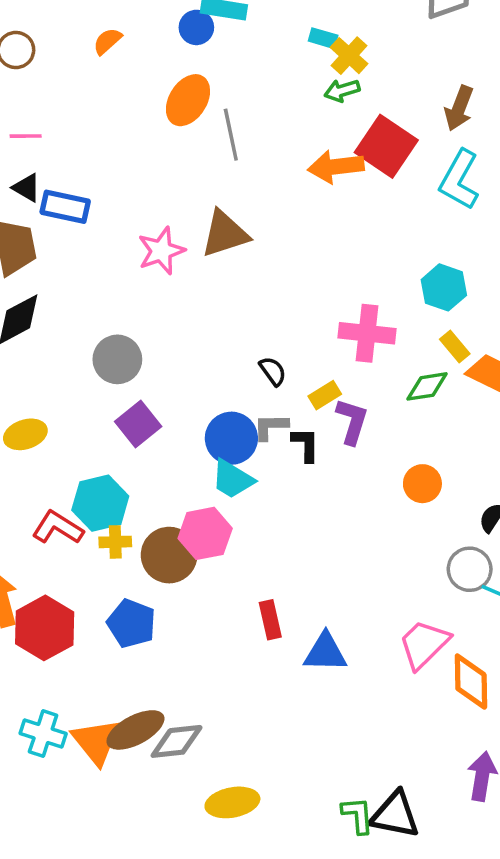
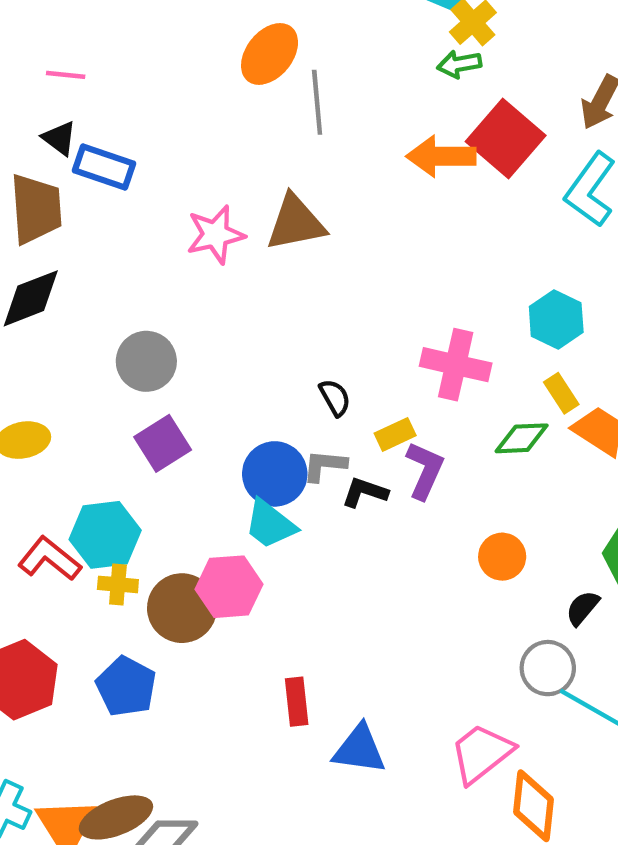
black L-shape: (306, 445) -> (365, 492), turned -78

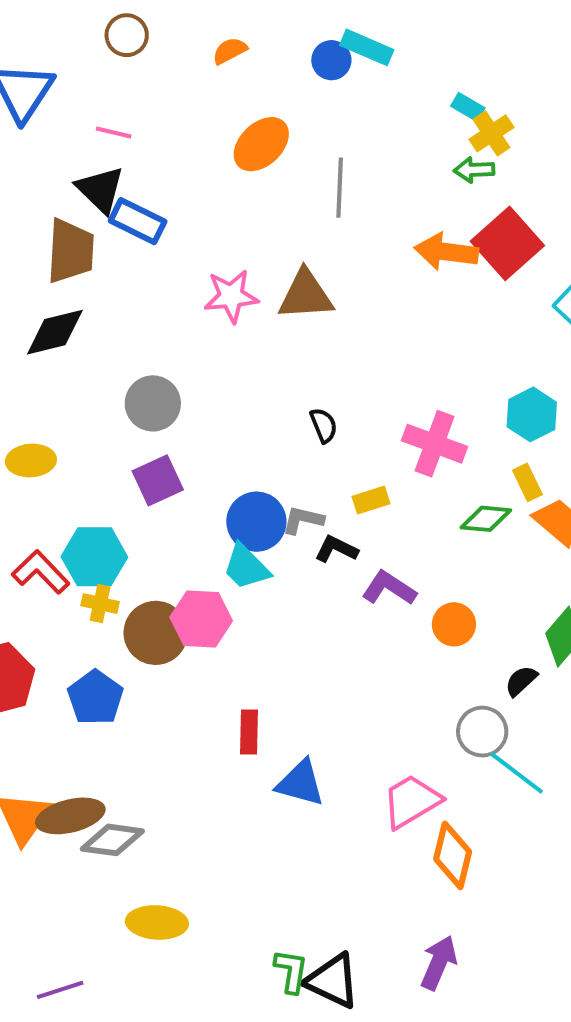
orange ellipse: (270, 54) -> (261, 144), moved
black triangle: (59, 138) -> (100, 190), size x1.5
black semicircle: (335, 398) -> (324, 425), moved
purple L-shape: (425, 470) -> (389, 588), moved, turned -88

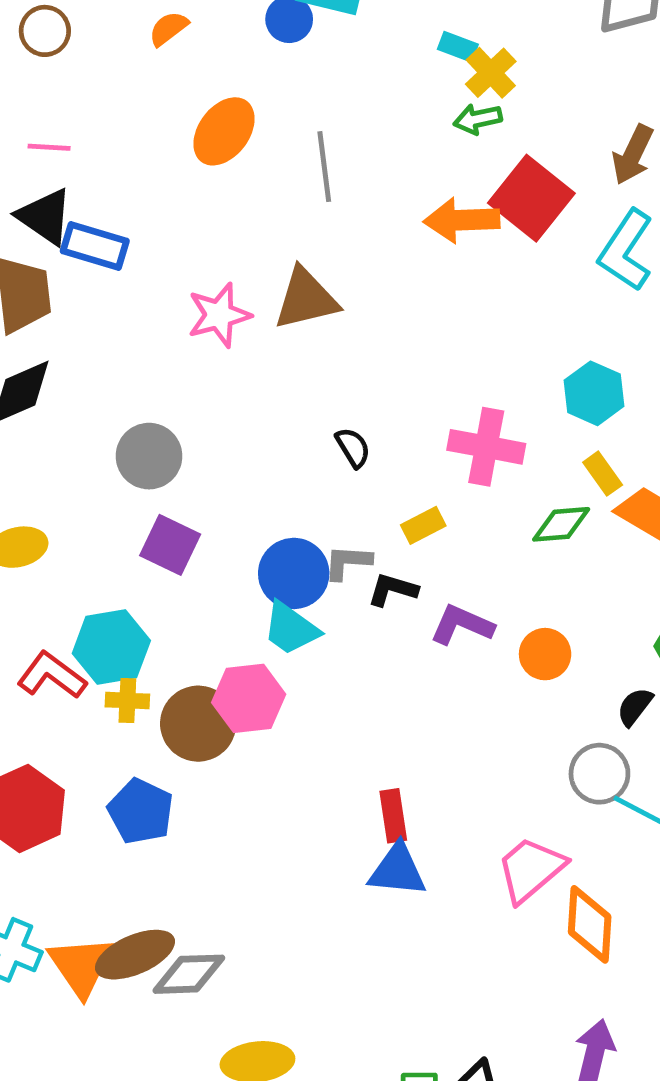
purple square: (158, 480) -> (170, 545), turned -30
red rectangle: (249, 732) -> (393, 816), moved

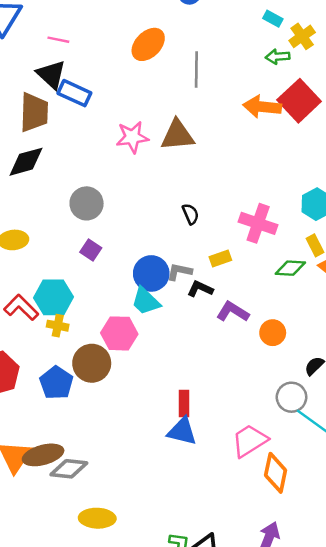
yellow cross: (491, 73) -> (302, 36), moved
purple square: (170, 545) -> (91, 250), size x0.7
brown circle: (198, 724) -> (92, 363), moved

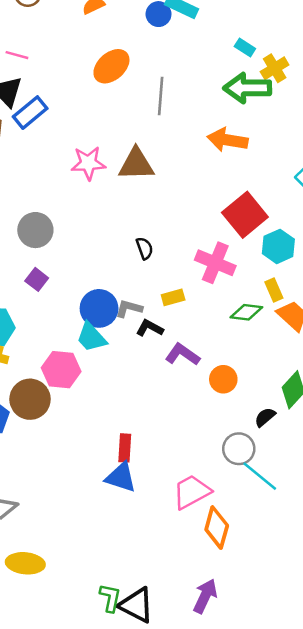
green arrow: (278, 57) -> (247, 88), size x1.8
blue rectangle: (74, 93) -> (30, 113), turned -68
red square: (299, 101) -> (245, 215), moved

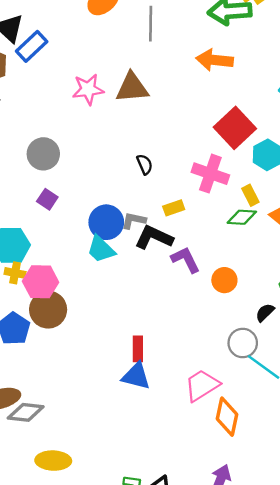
yellow rectangle: (274, 290) -> (250, 195), moved
black L-shape: (150, 328) -> (154, 237), size x1.5
purple L-shape: (182, 354) -> (186, 260), turned 32
pink hexagon: (61, 370) -> (41, 282), moved

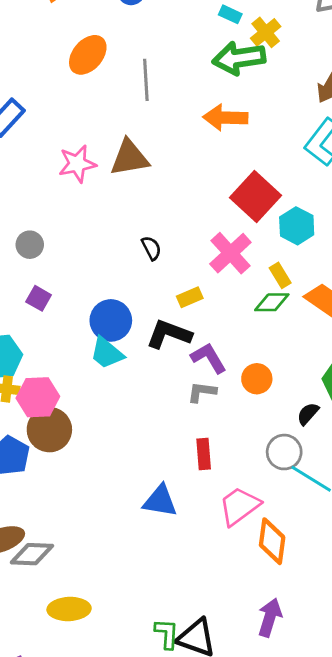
gray circle: (43, 154) -> (30, 245), size x0.7
pink cross: (210, 174) -> (230, 253), turned 33
gray L-shape: (134, 221) -> (202, 392), moved
red rectangle: (138, 349) -> (204, 454), moved

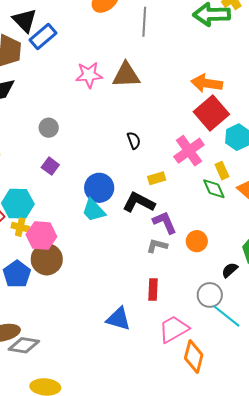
orange arrow: (225, 118) -> (207, 83), moved
green diamond: (272, 302) -> (214, 189), turned 60

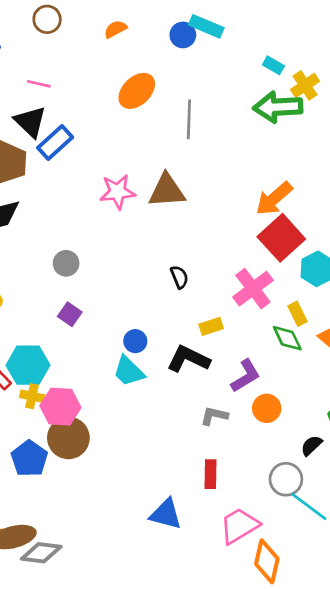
orange arrow: (207, 83) -> (274, 199), turned -48
blue circle: (99, 188) -> (135, 341), size x0.6
purple L-shape: (165, 222) -> (245, 376), moved, turned 84

